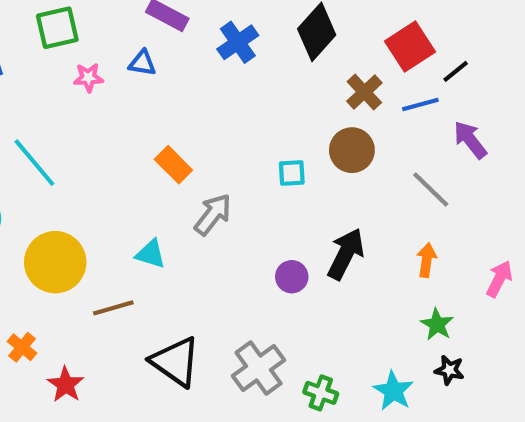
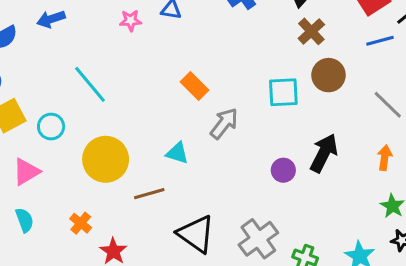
brown cross: (364, 92) -> (311, 31), moved
cyan square: (292, 173) -> (283, 92), size x1.5

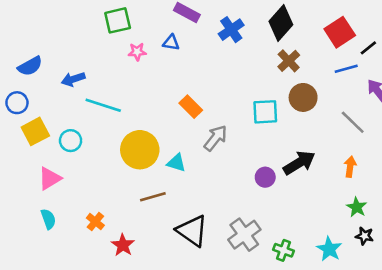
blue arrow: (51, 19) -> (73, 79), moved
cyan line: (90, 84) -> (103, 105), turned -32
black arrow: (324, 153) -> (299, 163), turned 32
yellow circle: (106, 159) -> (140, 150), moved

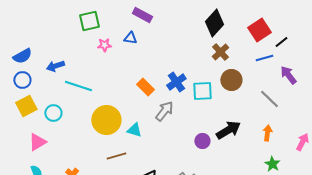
blue cross: (231, 30) -> (176, 82), moved
blue circle: (17, 103) -> (22, 80), moved

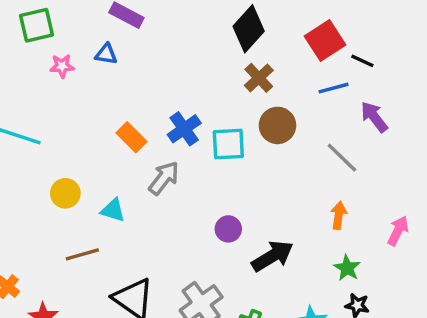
black line: (281, 42) -> (362, 61), turned 64
yellow circle: (106, 120) -> (65, 193), size x0.6
black arrow: (228, 130) -> (272, 256), moved

